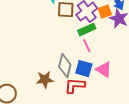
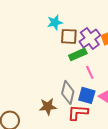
green rectangle: (87, 30) -> (78, 54), moved

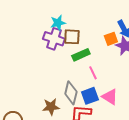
purple cross: (90, 38) -> (54, 39), moved, turned -35
blue square: (87, 95) -> (90, 96), turned -36

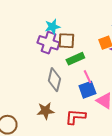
gray diamond: (71, 93) -> (54, 80), moved
blue square: (90, 96) -> (87, 90), moved

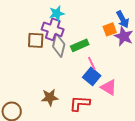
brown square: (66, 41) -> (36, 40), moved
gray diamond: (54, 80) -> (59, 45), moved
blue square: (87, 90) -> (92, 76), turned -30

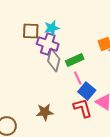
brown square: (36, 40) -> (31, 31), moved
pink line: (92, 63) -> (78, 78), moved
red L-shape: (80, 103) -> (83, 108), moved, turned 70

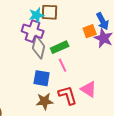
brown square: (31, 31) -> (50, 12), moved
blue square: (87, 91) -> (42, 78), moved, turned -30
brown star: (45, 112) -> (45, 101), moved

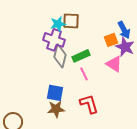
blue square: (42, 78) -> (55, 93), moved
pink triangle: (89, 89) -> (114, 64), moved
brown star: (45, 101) -> (56, 109), moved

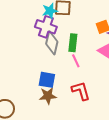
green rectangle: (81, 56) -> (73, 43), turned -60

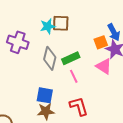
purple cross: (46, 27) -> (18, 42), moved
green rectangle: (73, 43) -> (71, 58), turned 60

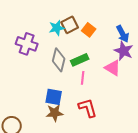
brown square: (61, 23) -> (70, 25), turned -30
orange square: (101, 42) -> (89, 30), moved, turned -32
pink line: (74, 76) -> (83, 78), turned 32

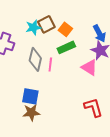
green rectangle: (80, 60) -> (66, 47), moved
pink line: (83, 78) -> (50, 64), moved
red L-shape: (88, 108) -> (93, 107), moved

